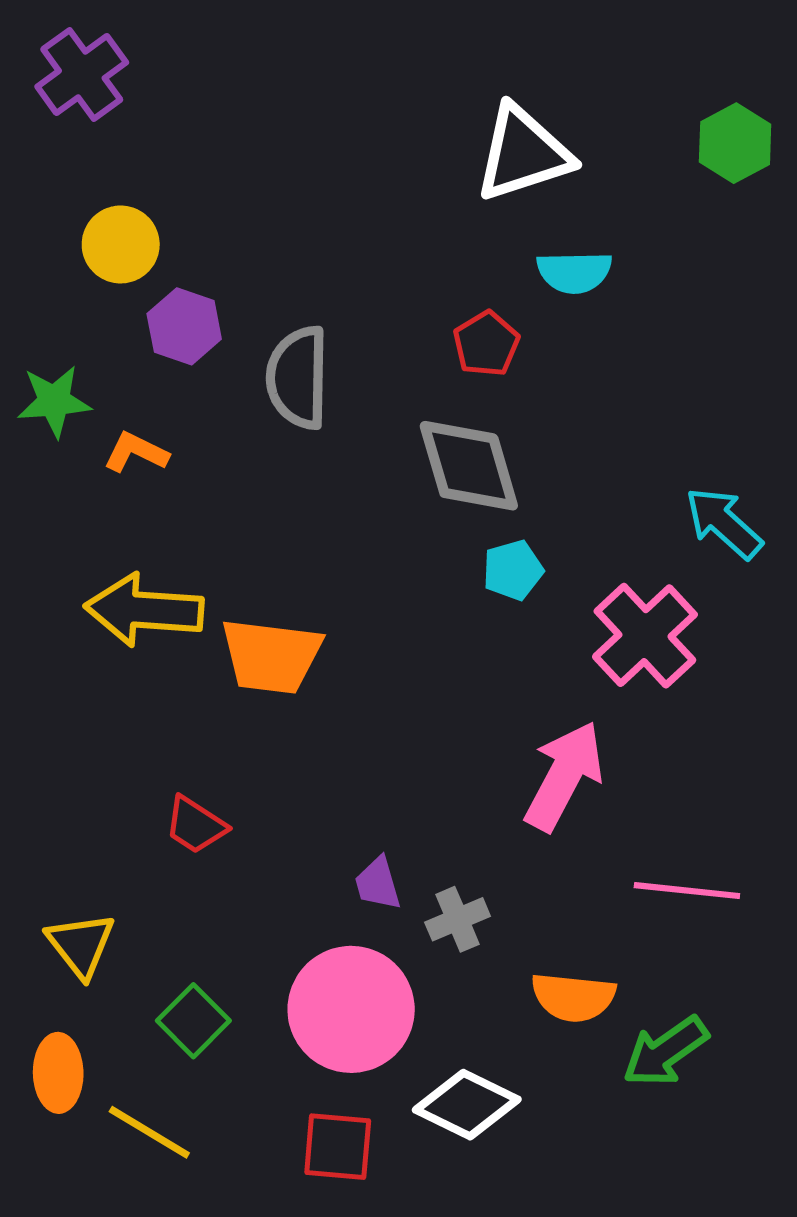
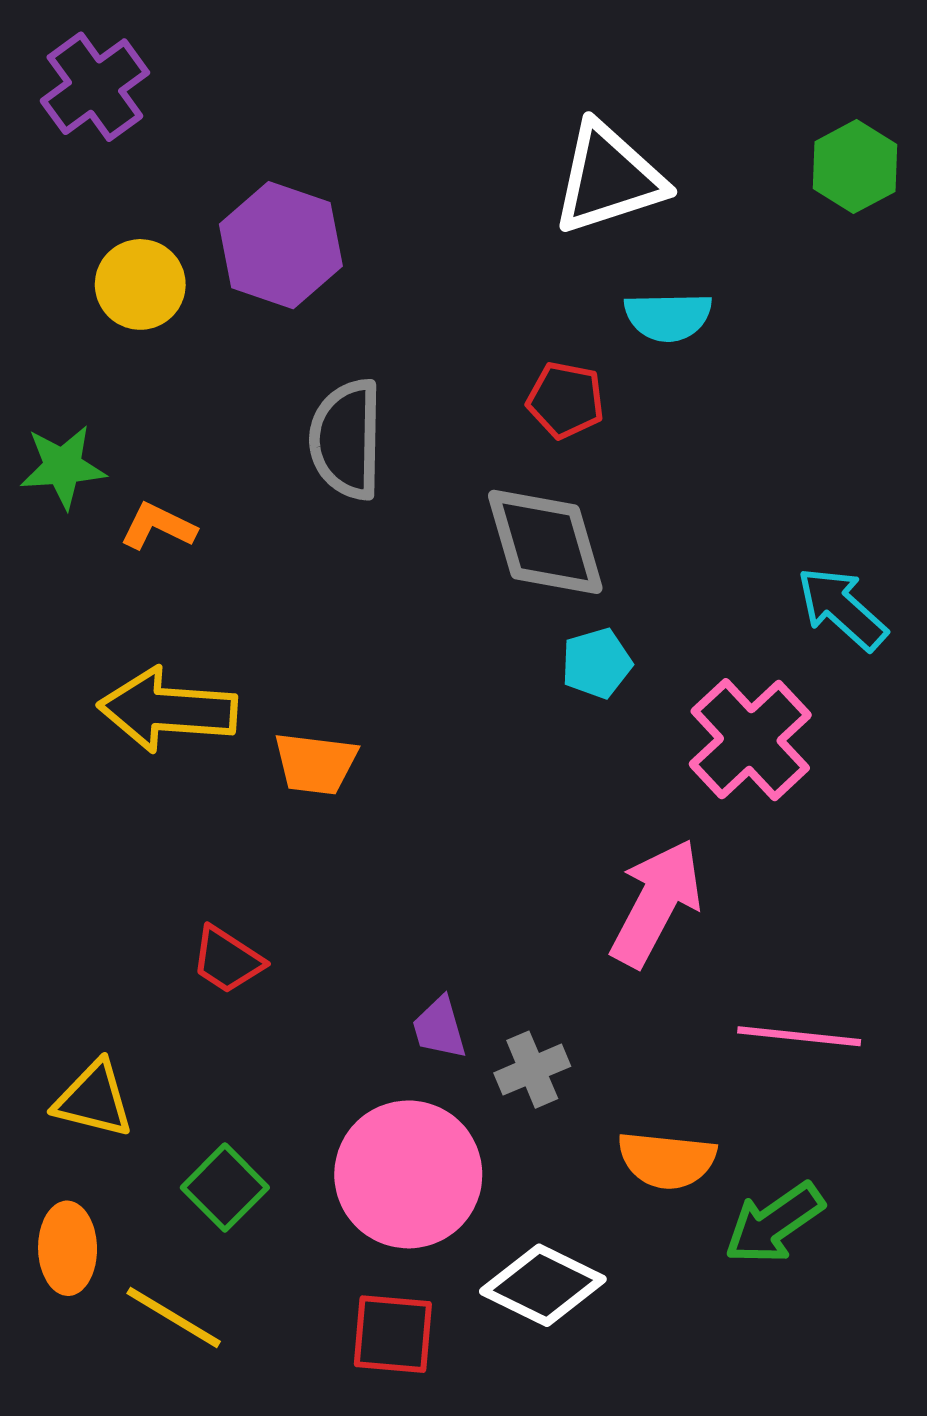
purple hexagon: (184, 326) -> (281, 245), moved, size x1.4
red pentagon: (486, 344) -> (566, 400), turned -30
orange trapezoid: (271, 656) -> (315, 763), size x0.7
yellow triangle: (81, 945) -> (94, 1099), turned -38

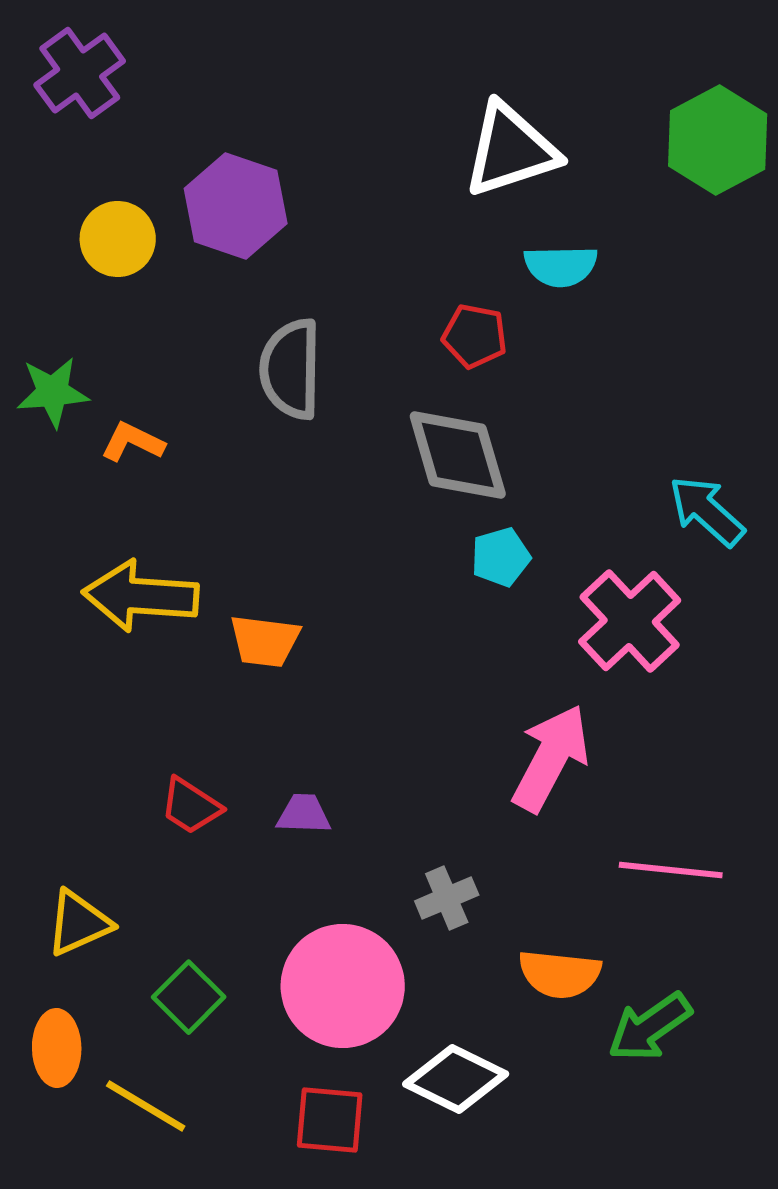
green hexagon: (855, 167) -> (718, 140), size x1.4
purple trapezoid: (439, 1028) -> (304, 814), moved, turned 108
yellow triangle: (94, 1099) -> (79, 923), turned -38

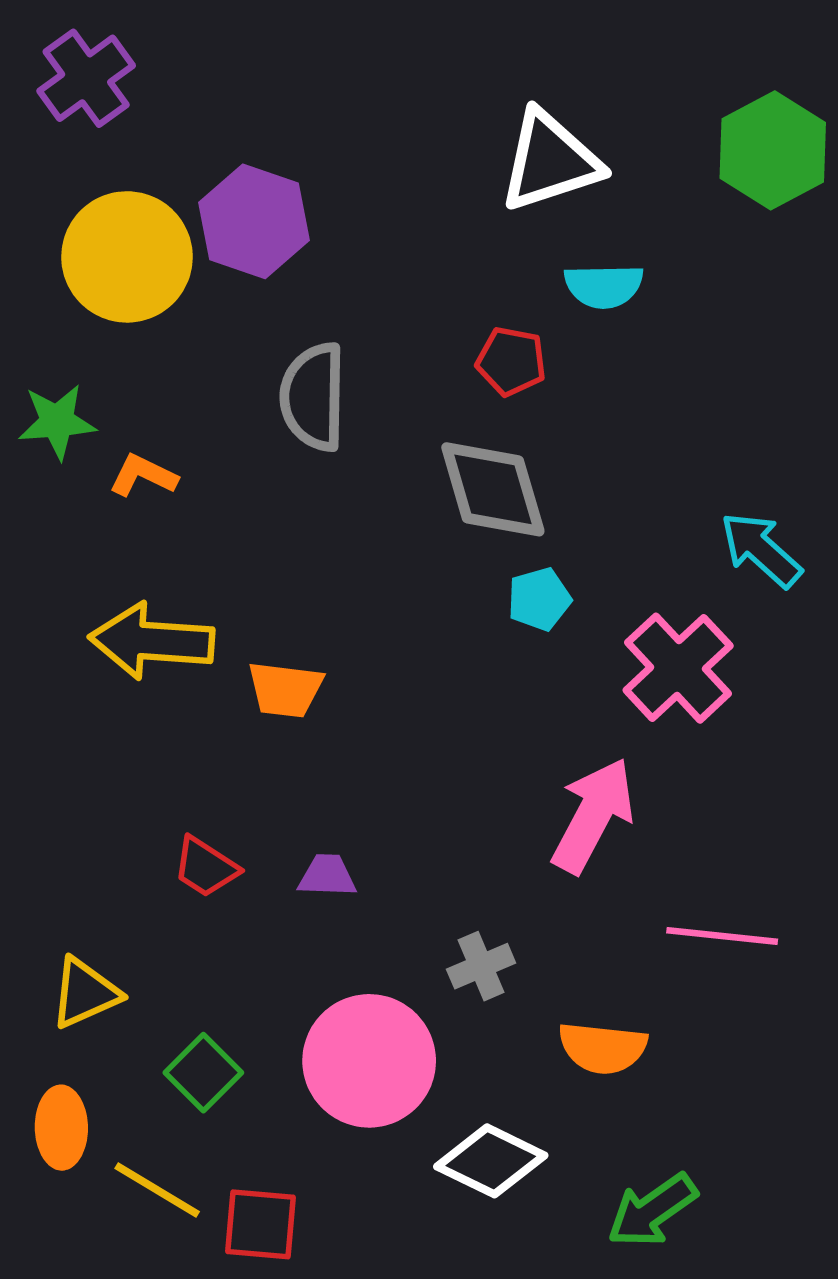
yellow circle: (118, 239) -> (127, 257), size x1.6
green arrow: (650, 1027) -> (652, 1210), moved
red square: (330, 1120) -> (260, 1224), moved

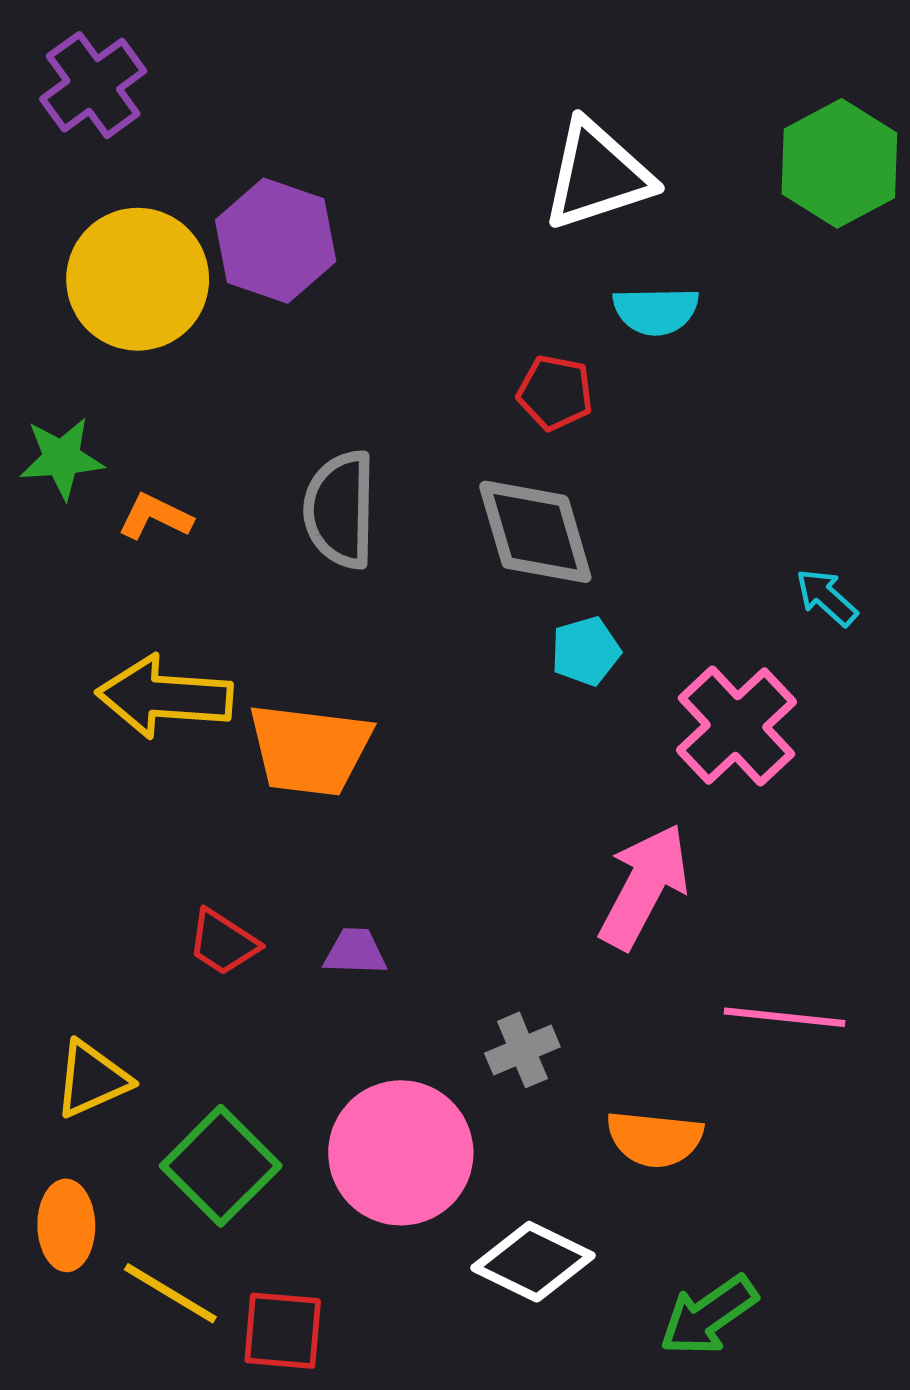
gray semicircle: (313, 397) -> (340, 510), moved
cyan arrow: (761, 550) -> (827, 597), size x0.7
orange trapezoid: (285, 690) -> (310, 749), size x1.5
green square: (203, 1073) -> (221, 1166), size x1.4

